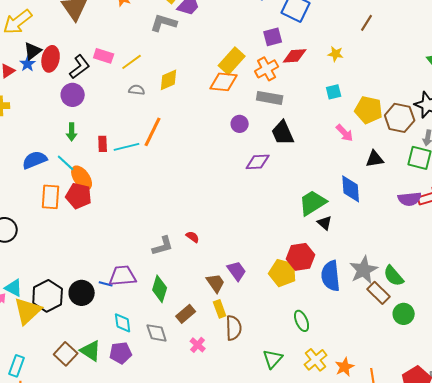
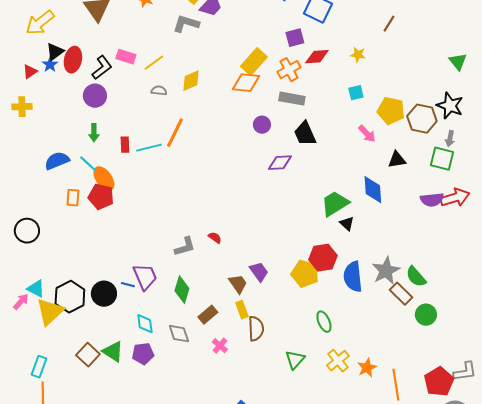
orange rectangle: (51, 197) -> (73, 198), size x0.7
purple trapezoid: (123, 276) -> (145, 277), turned 72

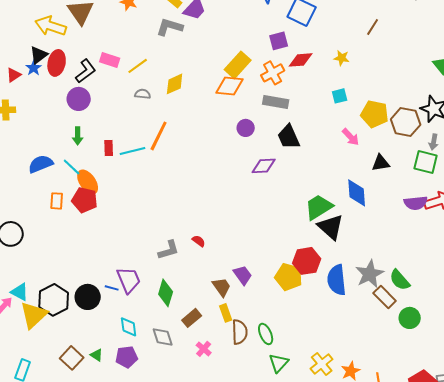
yellow arrow: (40, 23) -> (51, 26), moved, turned 56
black triangle: (347, 224) -> (331, 227), size x1.8
green ellipse: (324, 322) -> (266, 334), moved
green triangle: (113, 352) -> (97, 355), size x0.6

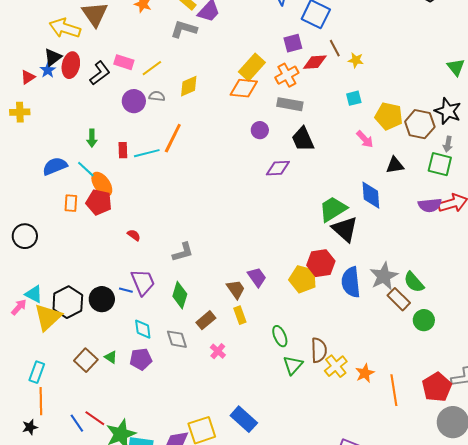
brown line: (373, 27) -> (335, 48), moved, turned -60
purple circle: (79, 99) -> (134, 101), moved
red semicircle: (199, 241) -> (134, 235), moved
brown semicircle: (240, 332) -> (319, 350), moved

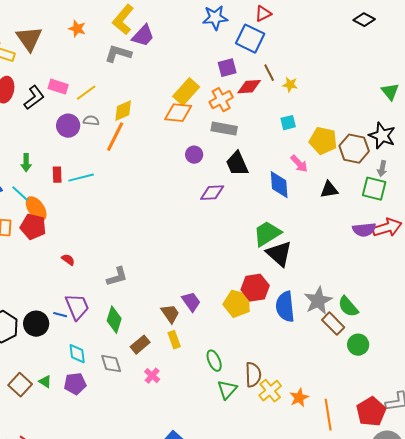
orange line: (173, 138) -> (115, 137), moved
blue diamond: (371, 195) -> (279, 185), moved

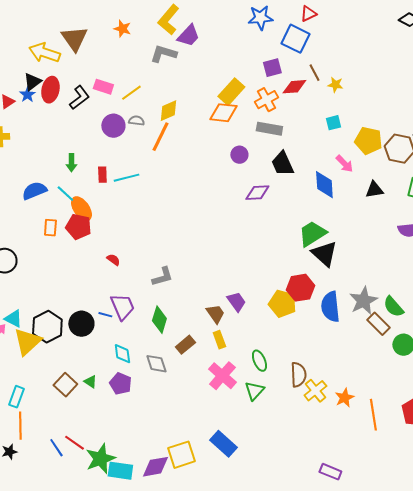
pink cross: (152, 376) -> (222, 376), moved, size x1.8
purple pentagon: (75, 384) -> (120, 384), turned 30
green triangle: (227, 390) -> (254, 391), moved

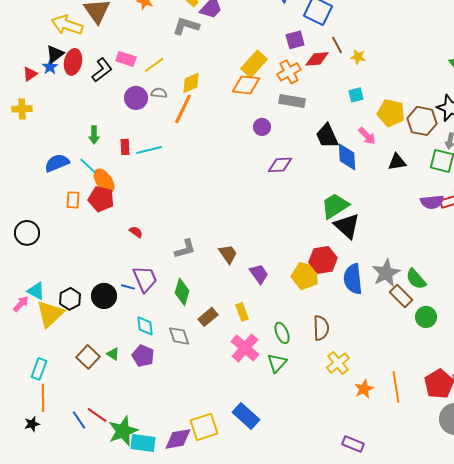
black trapezoid: (282, 164) -> (327, 136), moved
brown trapezoid: (215, 314) -> (228, 254), moved
black hexagon: (47, 327) -> (70, 299), size x0.7
brown semicircle: (298, 375) -> (321, 328), moved
orange star: (344, 398) -> (364, 389), moved

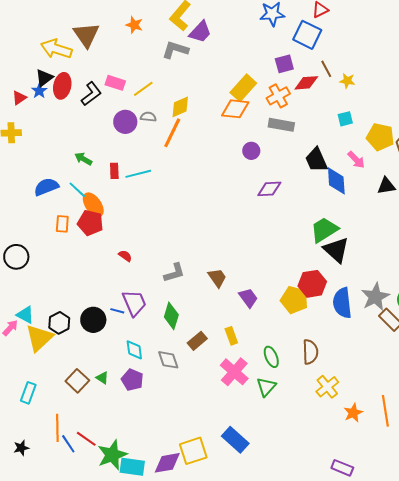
green arrow: (94, 135) -> (83, 159), turned 120
orange line: (43, 398) -> (57, 428), moved

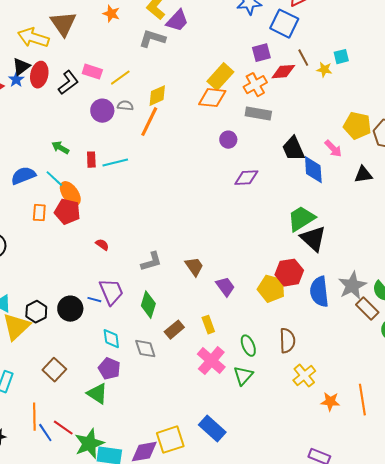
cyan square: (345, 119) -> (341, 57), moved
green triangle: (102, 378) -> (97, 394), moved, size x1.6
orange star: (353, 413) -> (330, 402), turned 30

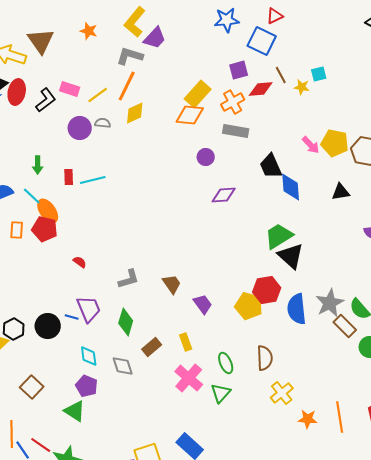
orange line: (149, 122) -> (127, 86), moved
green arrow: (60, 148) -> (38, 165), turned -120
pink arrow: (333, 149) -> (311, 145), moved

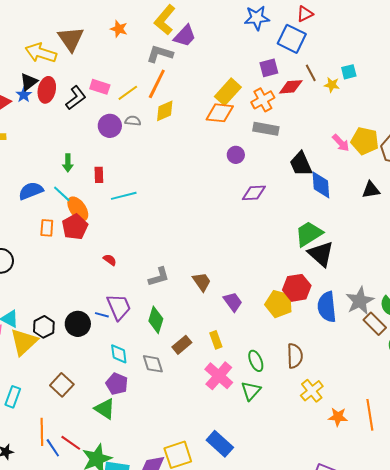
cyan line: (93, 180) -> (124, 196), moved
red pentagon: (45, 229) -> (75, 227), turned 30

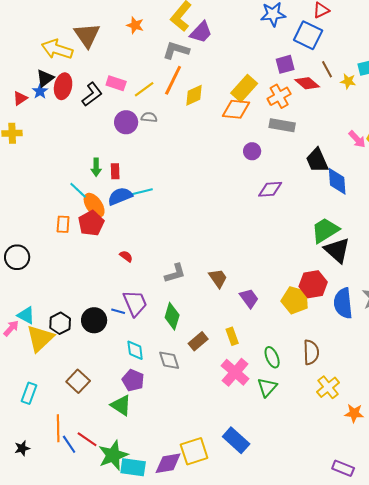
red diamond: (291, 87) -> (307, 83), turned 45
yellow diamond: (165, 111) -> (194, 95), moved
green arrow: (68, 163) -> (96, 167), moved
blue semicircle: (31, 191) -> (120, 196), moved

